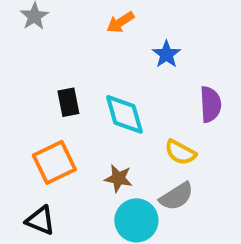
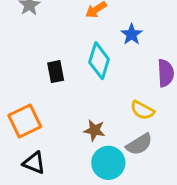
cyan diamond: (124, 114) -> (99, 61), moved, turned 33
orange square: (54, 162) -> (25, 121), moved

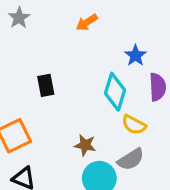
blue star: (132, 34) -> (135, 55), moved
cyan diamond: (99, 61) -> (115, 92), moved

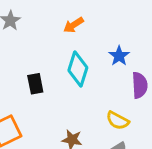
cyan diamond: (115, 92) -> (78, 69), moved

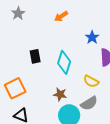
cyan diamond: (78, 69) -> (64, 62), moved

